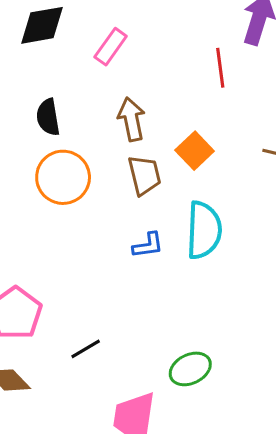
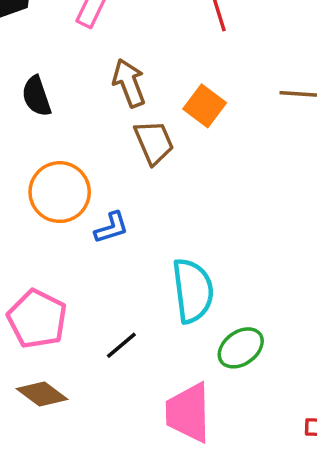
orange circle: (63, 177) -> (60, 192), moved
cyan semicircle: (204, 230) -> (193, 291), moved
blue L-shape: (148, 245) -> (111, 228), moved

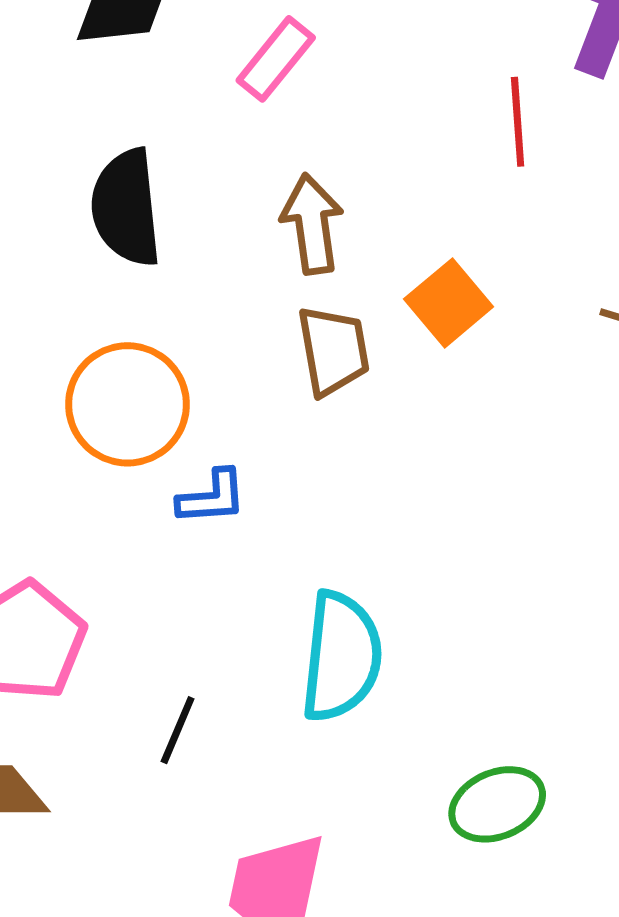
black semicircle: (36, 96) -> (126, 208), size x1.4
black line: (121, 345) -> (178, 730), turned -40
green ellipse: (241, 348) -> (497, 804), moved

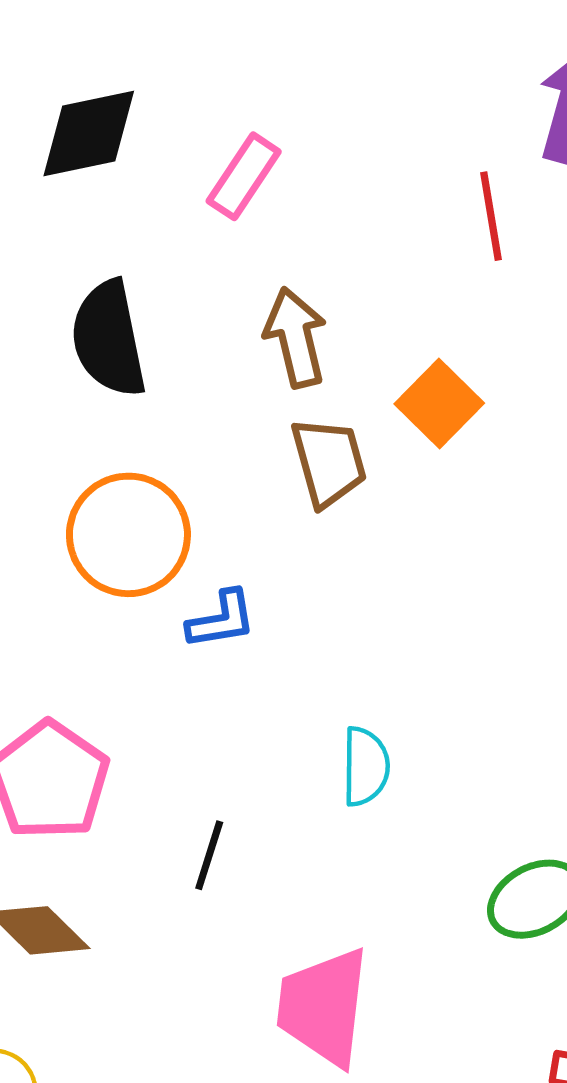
cyan semicircle: (341, 657) -> (366, 766), size x0.6

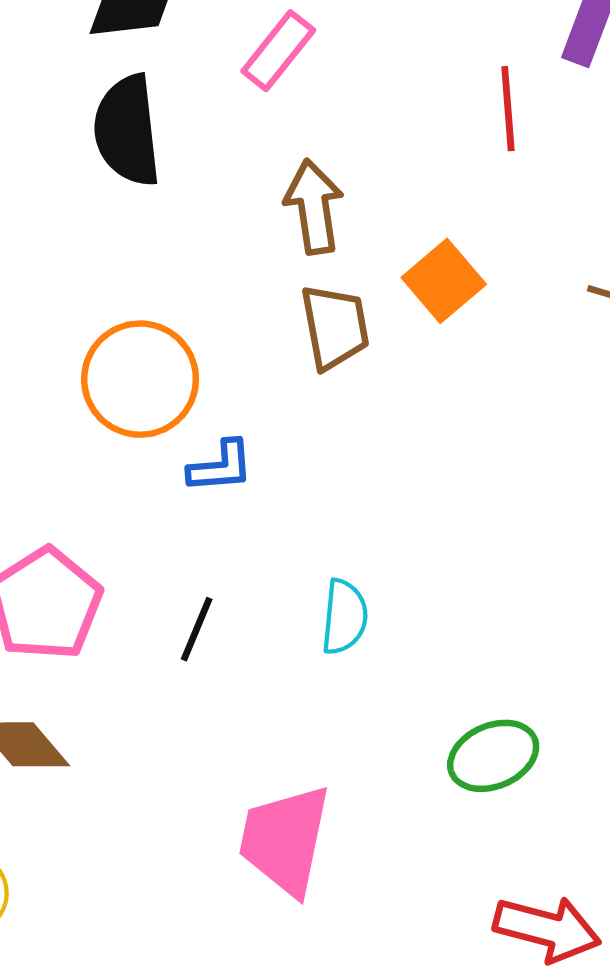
black semicircle: (109, 339) -> (127, 131), moved
black line: (209, 855) -> (197, 629), moved

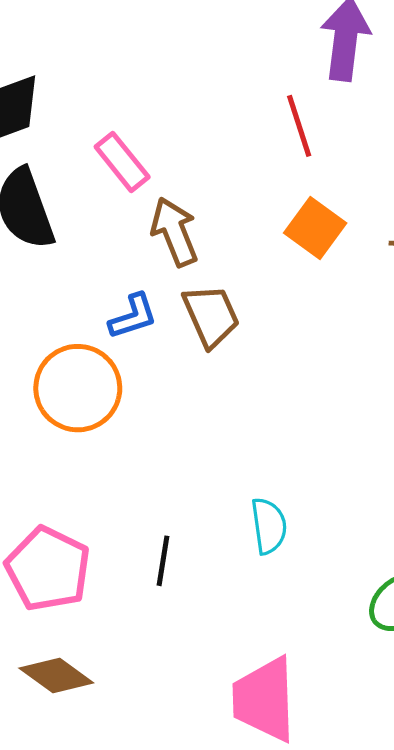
pink rectangle: (278, 51) -> (122, 162), moved, turned -64
orange square: (444, 281) -> (315, 228), moved
blue L-shape: (221, 467) -> (133, 316), moved

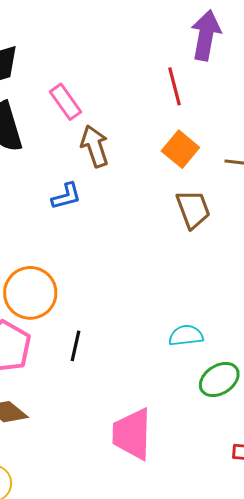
brown trapezoid: (211, 316) -> (193, 209), moved
orange circle: (78, 388) -> (30, 293), moved
cyan semicircle: (269, 526) -> (186, 335), moved, turned -92

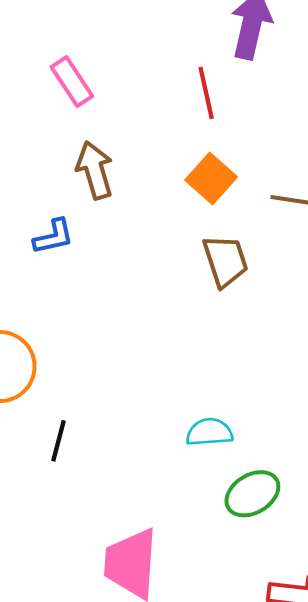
pink rectangle: (65, 102) -> (72, 82), moved

